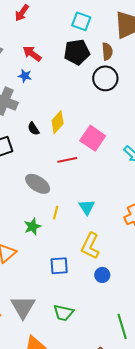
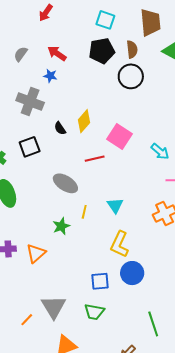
blue square: (59, 266) -> (100, 281), moved
blue circle: (102, 275) -> (132, 273), size x1.5

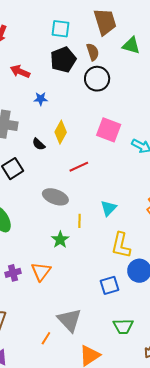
blue star: (50, 76) -> (41, 99), moved
pink square: (119, 137) -> (109, 130), moved
cyan triangle: (115, 205) -> (109, 208), turned 30
green trapezoid: (94, 312) -> (123, 326), moved

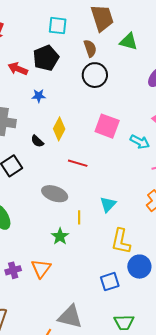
black pentagon: (63, 60) -> (46, 58), moved
red line: (79, 167) -> (78, 163), turned 42
gray triangle: (69, 320) -> (70, 317), turned -32

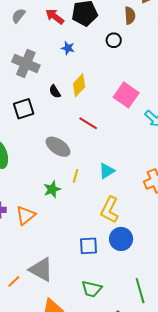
black circle: (95, 75) -> (114, 40), moved, size x0.6

